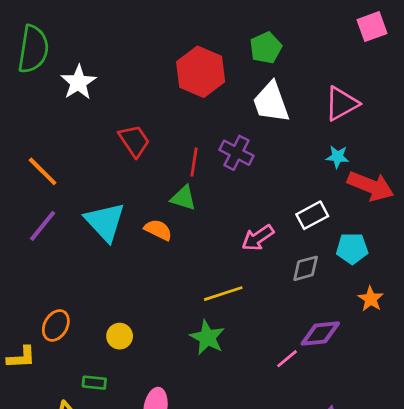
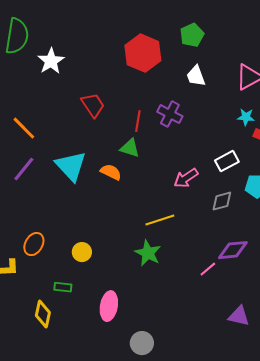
white trapezoid: (271, 102) -> (196, 76), size x0.7

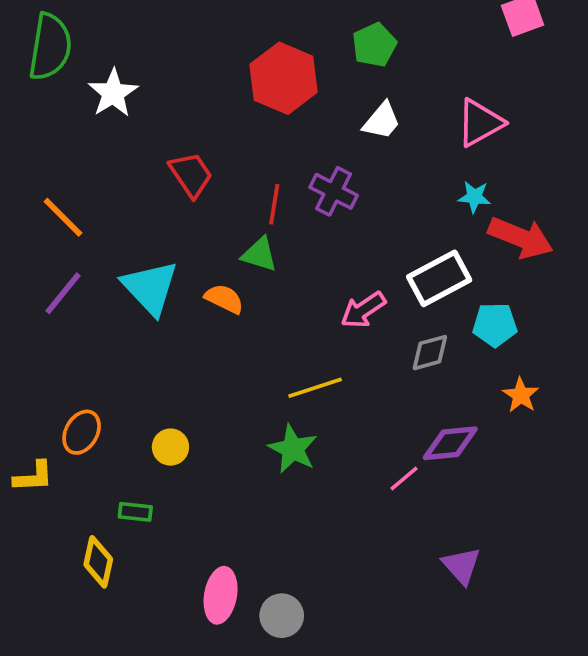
white trapezoid: (196, 76) -> (382, 121), turned -120
white rectangle: (227, 161) -> (439, 278), size x1.4
pink ellipse: (109, 306) -> (221, 595), moved
purple triangle: (239, 316) -> (461, 566), turned 35

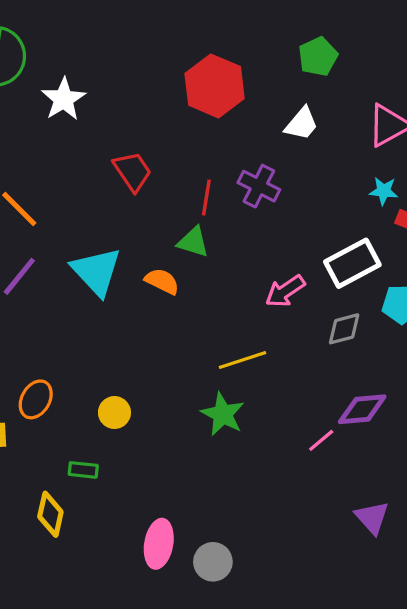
green pentagon: (374, 45) -> (318, 56), moved

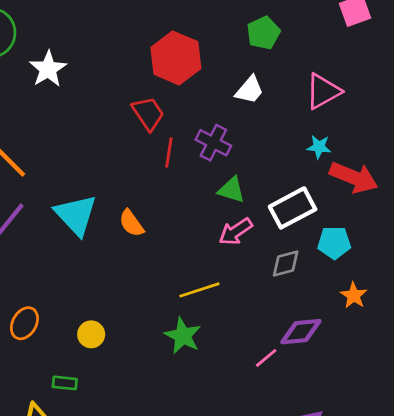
red trapezoid: (133, 171) -> (148, 113), moved
green triangle: (193, 242) -> (231, 190), moved
orange semicircle: (162, 281) -> (131, 223), turned -152

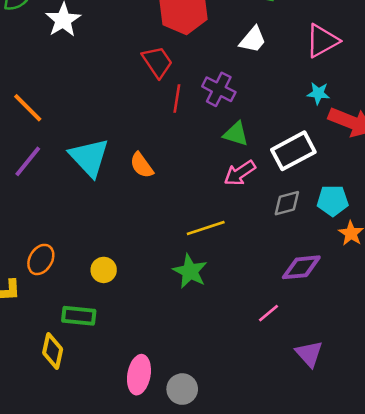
cyan pentagon: (334, 243) -> (333, 201), moved
pink line: (266, 358) -> (269, 313), moved
green rectangle: (65, 383) -> (79, 316), size x1.4

